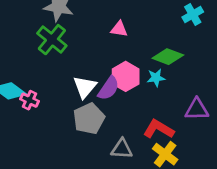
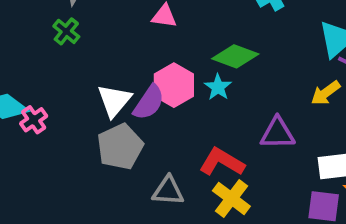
green cross: (52, 40) -> (66, 31), size x0.6
cyan star: (156, 78) -> (218, 87), turned -30
pink cross: (30, 100) -> (34, 120), turned 30

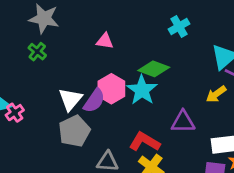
cyan star: (218, 87) -> (142, 90), size x1.6

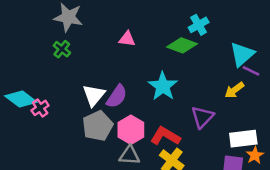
green diamond: (154, 69) -> (182, 45), moved
pink hexagon: (111, 89) -> (131, 130), moved
purple triangle: (183, 122) -> (202, 117), turned -45

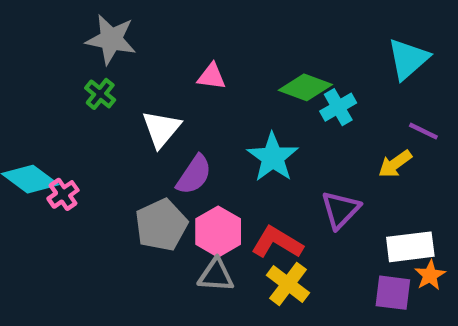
cyan cross: (199, 25) -> (338, 107), moved
cyan triangle: (242, 54) -> (408, 59), moved
white triangle: (94, 95) -> (161, 129), moved

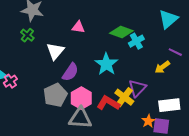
gray triangle: (216, 275) -> (80, 118), size x1.4
orange star: (430, 275) -> (148, 121), moved
yellow cross: (288, 284) -> (124, 97), moved

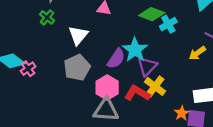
purple semicircle: (70, 72) -> (116, 59), moved
purple triangle: (137, 88) -> (147, 66), moved
gray pentagon: (55, 95) -> (77, 68), moved

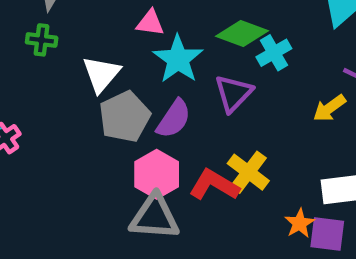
green cross: (47, 17) -> (42, 40), turned -32
cyan star: (135, 50) -> (178, 59), moved
purple triangle: (147, 66) -> (233, 93), moved
gray pentagon: (77, 68) -> (125, 117), moved

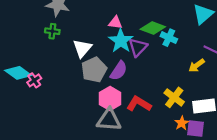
pink triangle: (150, 23) -> (115, 23), moved
cyan cross: (274, 53) -> (169, 38), turned -35
purple triangle: (233, 93) -> (138, 47), moved
yellow cross: (248, 172) -> (174, 97), moved

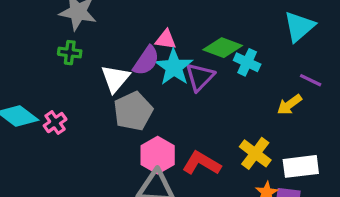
purple semicircle: (119, 71) -> (146, 61), moved
pink cross: (34, 80) -> (55, 123), moved

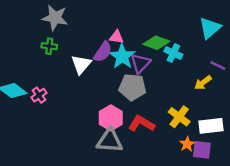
gray pentagon: (133, 111) -> (132, 87), moved, turned 30

